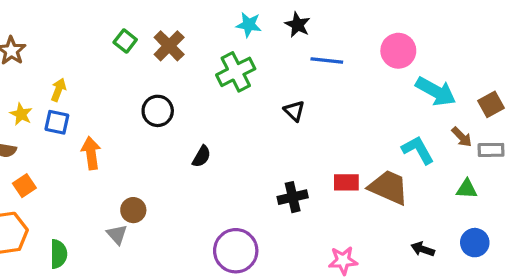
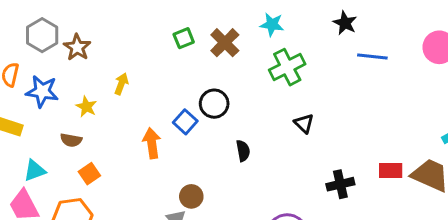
cyan star: (249, 25) -> (272, 24), moved
green square: (125, 41) -> (184, 38), turned 30
black triangle: (294, 111) -> (304, 123), moved
blue square: (57, 122) -> (185, 122), moved, turned 30
black semicircle: (202, 156) -> (243, 151), moved, turned -40

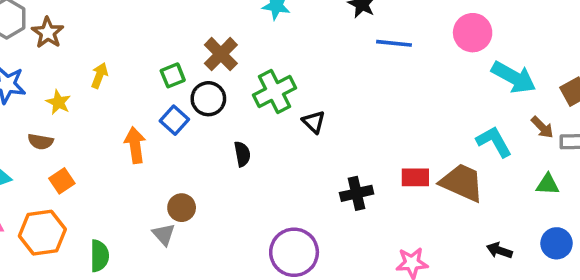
green square: (184, 38) -> (173, 75), moved
brown cross: (225, 43) -> (221, 54), moved
green cross: (287, 67) -> (274, 92), moved

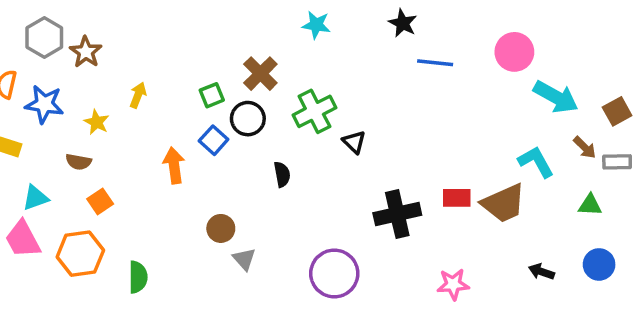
brown trapezoid: (462, 183) -> (504, 203), turned 132
black cross: (357, 193) -> (397, 214), size x1.4
gray triangle: (164, 234) -> (244, 259), moved

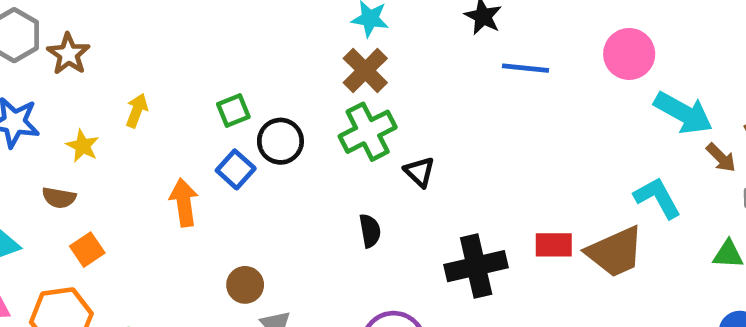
brown cross: (260, 74) -> (365, 70), moved
brown arrow: (585, 147) -> (721, 158), moved
black semicircle: (282, 174) -> (370, 231), moved

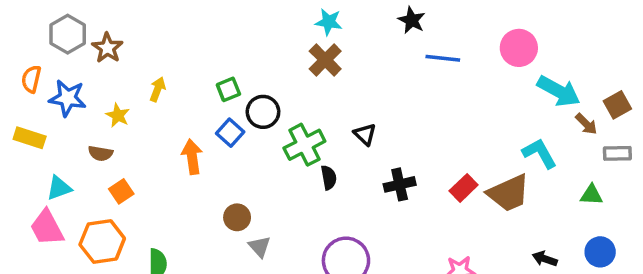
green cross: (368, 132) -> (304, 145), moved
red rectangle: (554, 245) -> (464, 188), turned -44
black cross: (476, 266) -> (400, 184), moved, size x0.7

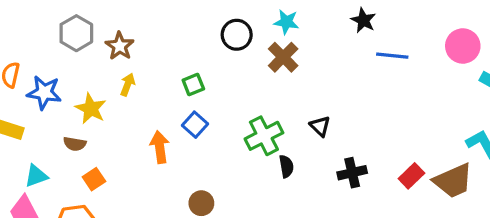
gray hexagon: (68, 34) -> (76, 33), moved
brown star: (107, 48) -> (120, 46), moved
black circle: (263, 112) -> (237, 35), moved
yellow star: (118, 115) -> (91, 109), size x1.4

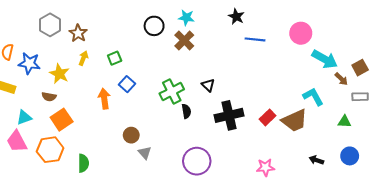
green square: (193, 84) -> (115, 58), moved
black cross: (352, 173) -> (229, 115), size x1.5
orange square: (94, 179) -> (62, 120), size x1.5

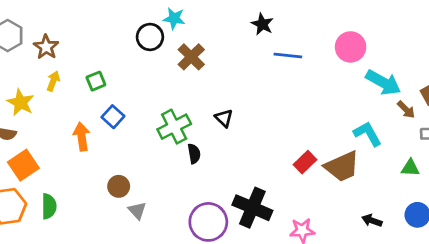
cyan star: (186, 18) -> (174, 18), moved
black cross: (229, 115) -> (252, 208), moved, turned 36
green semicircle: (83, 163) -> (49, 206), moved

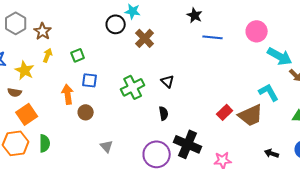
blue square: (113, 117) -> (90, 80), turned -35
black semicircle: (194, 154) -> (164, 113), moved
brown circle: (119, 186) -> (86, 112), moved

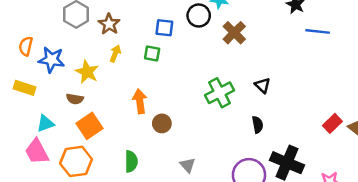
green square: (78, 55) -> (152, 54), turned 32
blue square: (90, 80) -> (164, 28), moved
green semicircle: (45, 143) -> (131, 161), moved

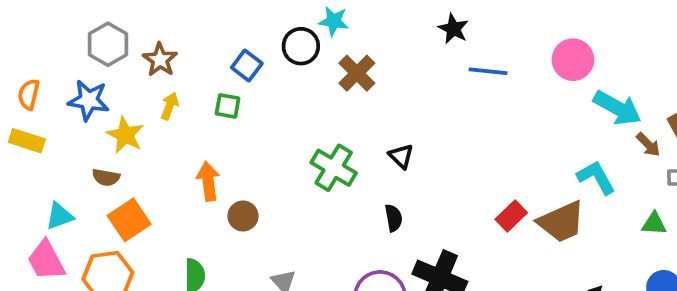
blue square: (164, 28) -> (247, 65), turned 30
blue star: (52, 60) -> (89, 100), moved
yellow rectangle: (25, 88) -> (27, 141), moved
green cross: (220, 93) -> (334, 168), turned -32

